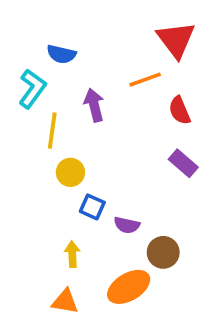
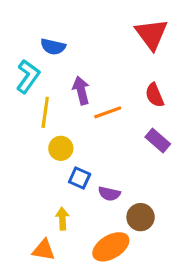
orange line: (145, 80) -> (108, 112), moved
orange triangle: (65, 301) -> (44, 250), moved

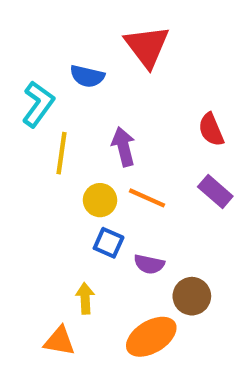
red triangle: (151, 34) -> (147, 46), moved
blue semicircle: (53, 47) -> (87, 76), moved
purple arrow: (81, 90) -> (124, 147), moved
orange line: (108, 112) -> (147, 198), moved, turned 44
yellow circle: (61, 148) -> (100, 200), moved

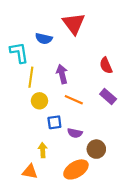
cyan L-shape: (38, 104) -> (19, 53), turned -45
yellow circle: (100, 200) -> (39, 101), moved
blue square: (109, 243) -> (54, 122), turned -32

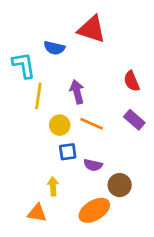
red triangle: (74, 24) -> (92, 29), turned -35
yellow circle: (39, 101) -> (60, 125), moved

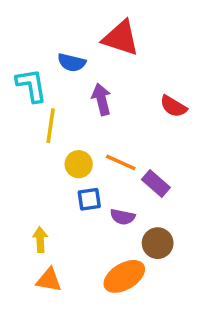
red semicircle: (132, 81) -> (173, 106), turned -36
purple arrow: (77, 92) -> (102, 99), moved
purple rectangle: (134, 120) -> (156, 183), moved
yellow arrow: (53, 186) -> (40, 240), moved

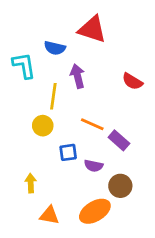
yellow line: (51, 126) -> (53, 96), moved
yellow circle: (79, 164) -> (43, 126), moved
orange triangle: (49, 280) -> (49, 215), moved

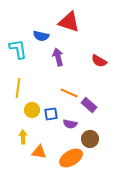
yellow line: (53, 96) -> (18, 88), moved
yellow circle: (43, 126) -> (32, 110), moved
orange triangle: (49, 215) -> (39, 152), moved

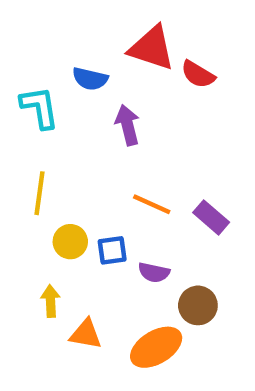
red semicircle: (99, 61) -> (198, 74), moved
purple rectangle: (89, 105) -> (211, 217), moved

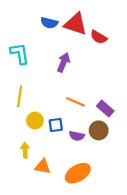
blue semicircle: (90, 79) -> (49, 23), moved
purple arrow: (128, 125) -> (64, 62), turned 36
brown circle: (198, 305) -> (99, 130), moved

